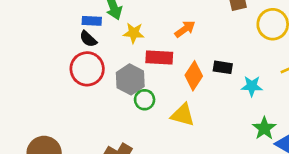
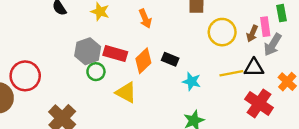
orange arrow: (185, 29) -> (145, 19), turned 90
red rectangle: (159, 57) -> (115, 54), moved
red circle: (87, 69) -> (25, 76), moved

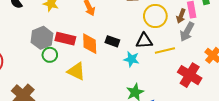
gray arrow: (273, 45) -> (187, 32), moved
orange diamond: (143, 61) -> (90, 44), turned -45
black triangle: (254, 68) -> (144, 41), moved

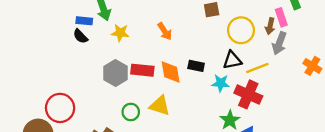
green circle: (50, 55) -> (131, 112), moved
red cross: (190, 75) -> (248, 94), moved

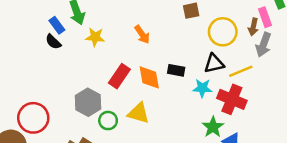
blue rectangle: (84, 21) -> (57, 25), turned 49
red rectangle: (142, 70) -> (119, 76), turned -60
gray hexagon: (115, 73) -> (88, 102), moved

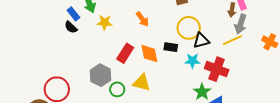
yellow circle: (223, 32) -> (189, 28), moved
yellow line: (241, 71) -> (232, 40), moved

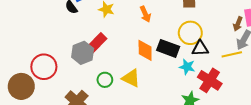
black rectangle: (171, 47) -> (168, 48), size x1.5
red rectangle: (125, 53) -> (97, 43), moved
gray hexagon: (101, 75) -> (83, 53), moved

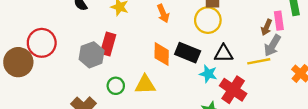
yellow circle: (190, 33) -> (208, 20), moved
red rectangle: (97, 43) -> (108, 44), turned -30
red circle: (44, 67) -> (42, 43), moved
yellow triangle: (131, 78) -> (145, 85), turned -30
brown circle: (21, 86) -> (18, 62), moved

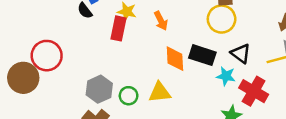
orange arrow: (163, 13) -> (161, 21), moved
red rectangle: (108, 44) -> (118, 28), moved
black triangle: (224, 54) -> (241, 53), turned 42
gray hexagon: (92, 55) -> (99, 89), moved

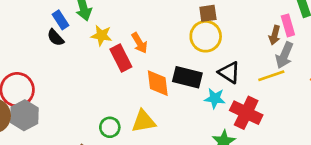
red rectangle: (118, 28) -> (121, 58), moved, turned -35
gray hexagon: (99, 89) -> (24, 115), moved

